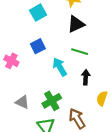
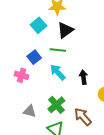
cyan square: (38, 13) -> (39, 25), moved
green line: (80, 52) -> (58, 50), moved
pink cross: (11, 61) -> (22, 75), moved

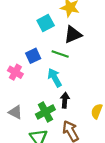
black arrow: (83, 77) -> (65, 100), moved

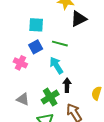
cyan square: (46, 23) -> (36, 25), moved, turned 35
black triangle: (73, 35) -> (79, 19), moved

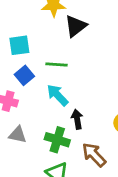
green cross: (50, 97) -> (57, 140), turned -30
gray triangle: (23, 99) -> (18, 135), moved

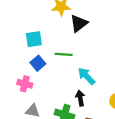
cyan arrow: (57, 95) -> (86, 76), moved

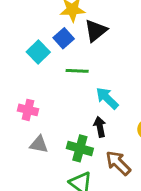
cyan square: (34, 39) -> (38, 52), turned -35
blue square: (38, 63) -> (64, 38), moved

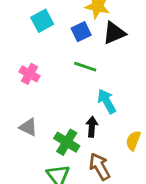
cyan square: (38, 52) -> (42, 21), moved
pink cross: (28, 110) -> (29, 74), moved

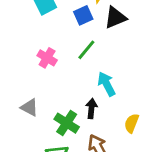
green line: (85, 67) -> (86, 50), turned -70
pink cross: (29, 74) -> (47, 58), moved

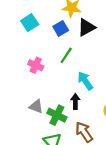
gray triangle: (29, 107) -> (36, 106), moved

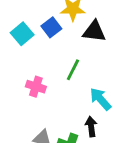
black triangle: (86, 27) -> (94, 31), turned 42
blue square: (61, 28) -> (51, 27), moved

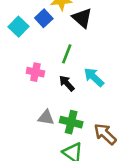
black triangle: (94, 31) -> (82, 18), turned 40
black arrow: (91, 127) -> (67, 83), moved, turned -30

